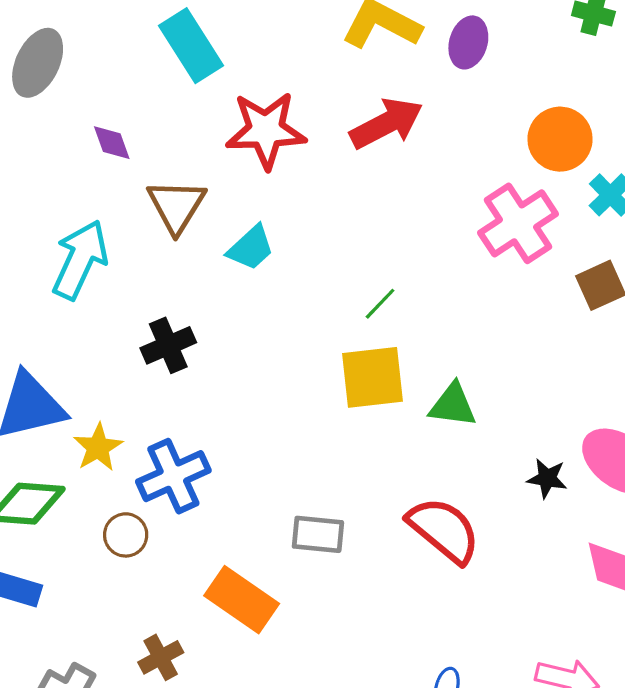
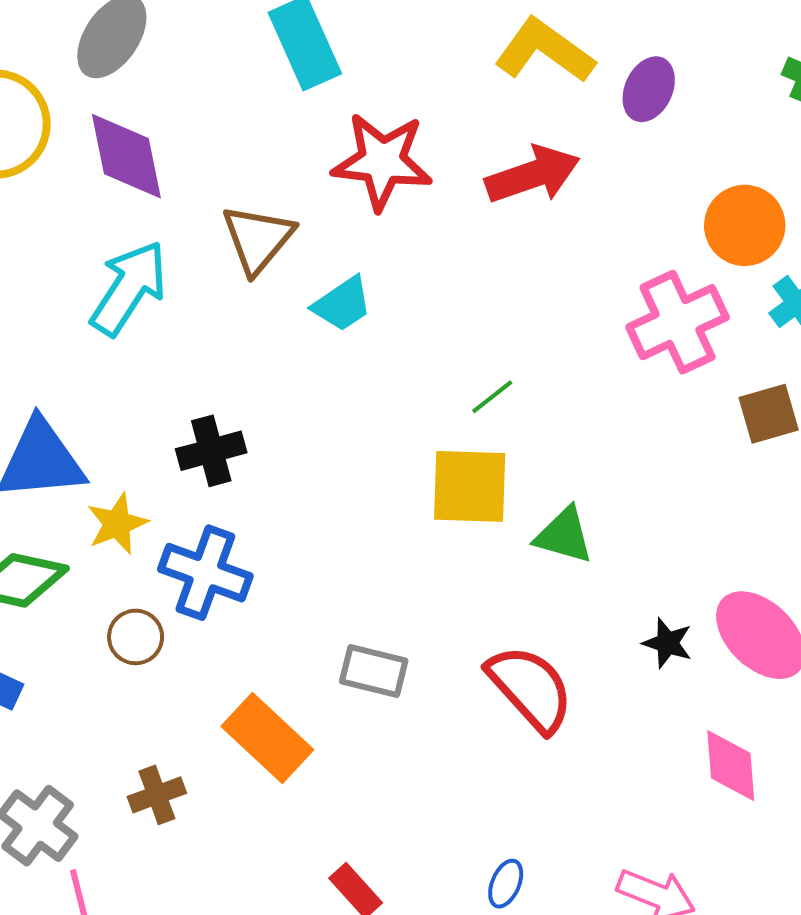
purple diamond: (112, 143) -> (126, 156), moved, size x1.8
black cross: (168, 345) -> (211, 451), moved
blue cross: (173, 476) -> (205, 573), turned 36

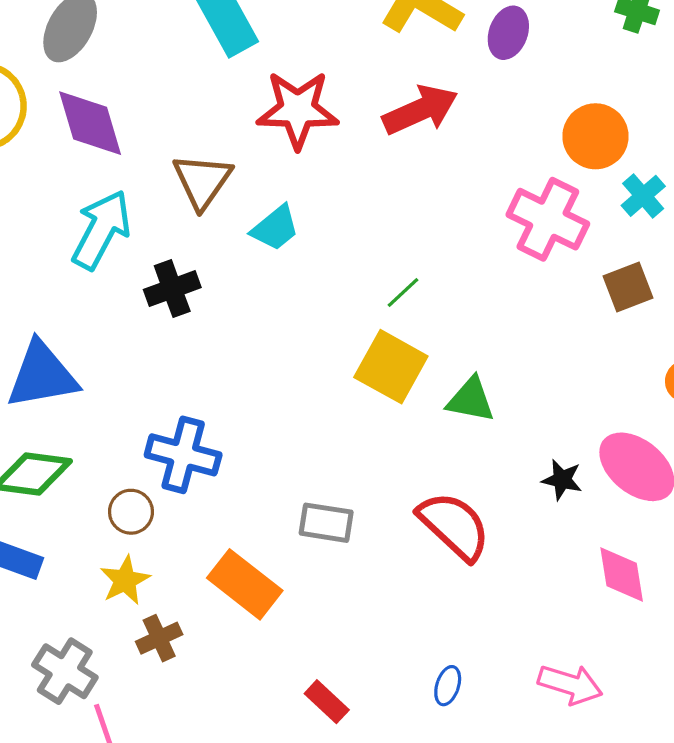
pink cross: (678, 322) -> (548, 219), turned -34
black cross: (211, 451) -> (172, 289), moved
yellow square: (470, 486) -> (391, 367), turned 32
yellow star: (117, 524) -> (125, 580), moved

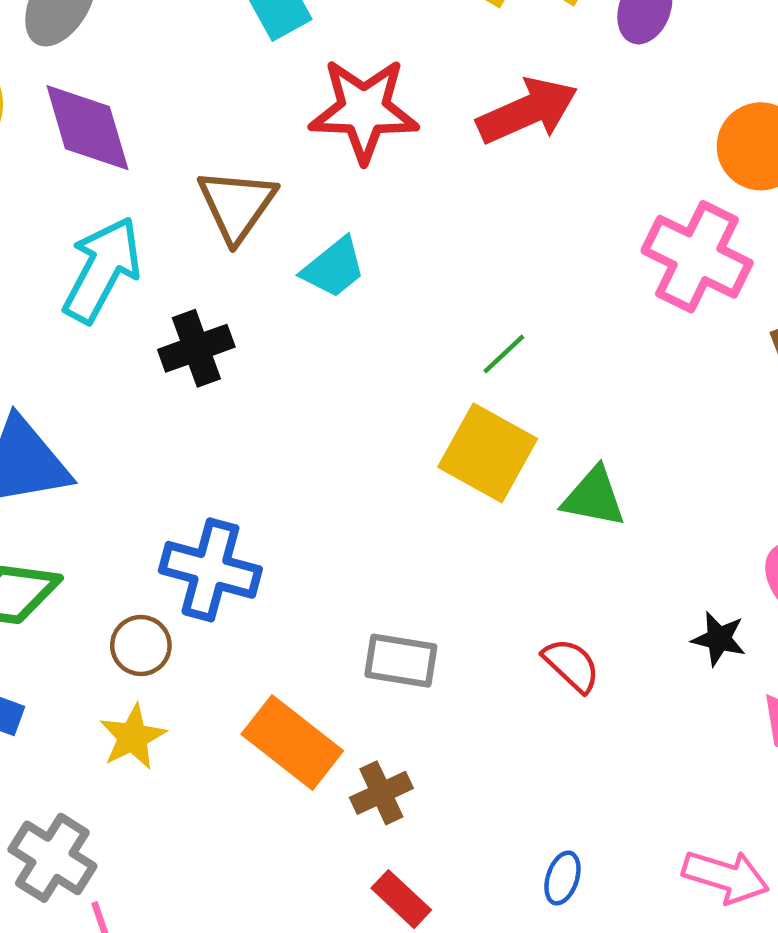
black star: (562, 480) -> (719, 639), moved
red semicircle: (454, 526) -> (571, 665), size x0.6
brown cross: (159, 638) -> (381, 793), moved

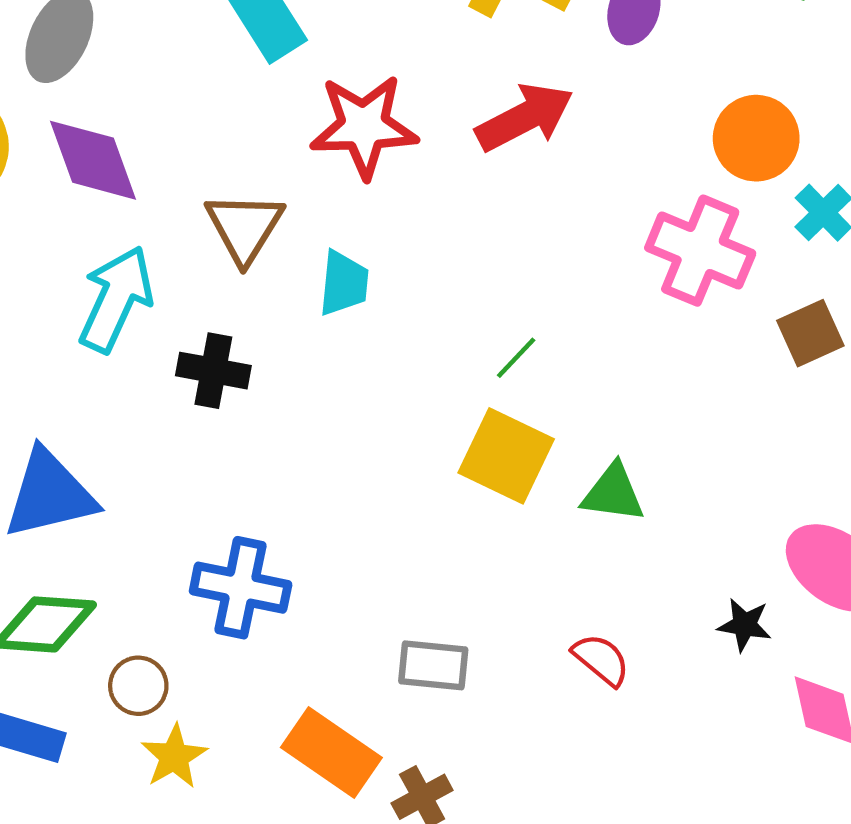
cyan trapezoid: (334, 268) -> (344, 283), turned -42
black cross: (196, 348) -> (213, 371), turned 34
brown circle: (141, 645) -> (138, 686), moved

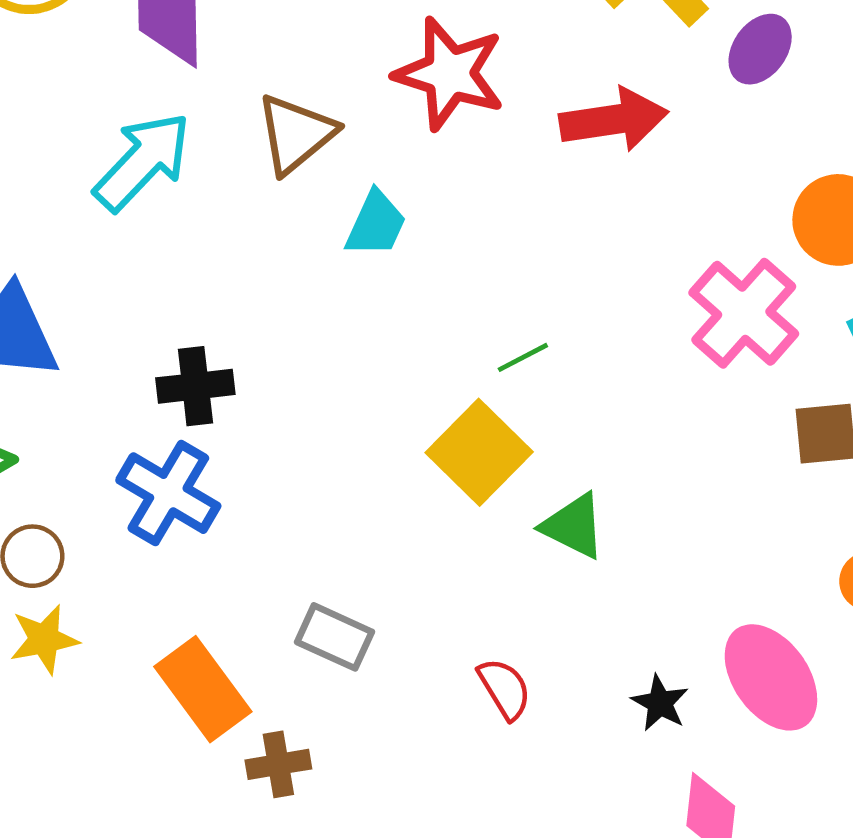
black cross: (213, 371) -> (195, 386), moved, turned -36

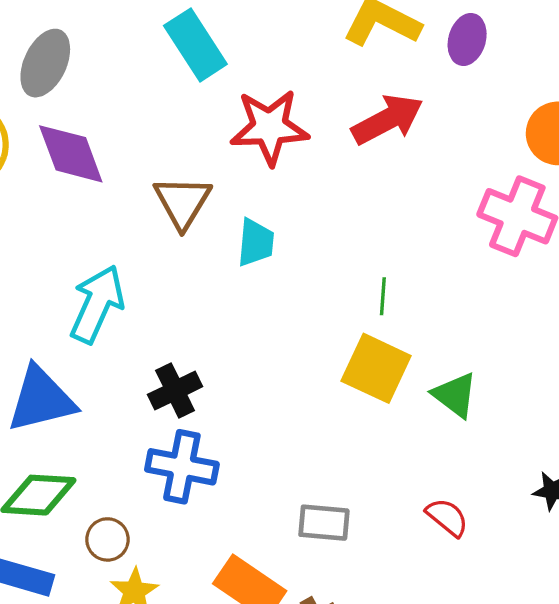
cyan arrow: (143, 162) -> (97, 304), moved
green line: (523, 357) -> (383, 296), turned -39
green triangle: (574, 526) -> (455, 395), turned 30

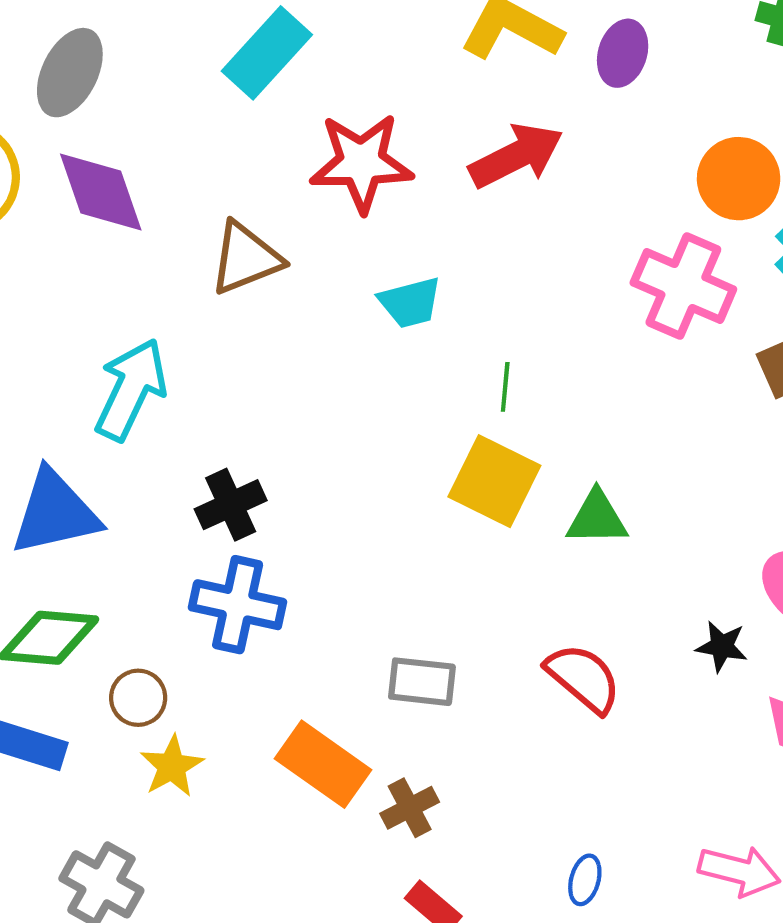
cyan rectangle: (195, 45) -> (267, 53), turned 74
brown triangle: (182, 202) -> (246, 258), turned 36
cyan trapezoid: (256, 243) -> (410, 303), moved, turned 69
green triangle: (455, 395) -> (597, 518), turned -39
red semicircle: (447, 517) -> (583, 678), size x1.4

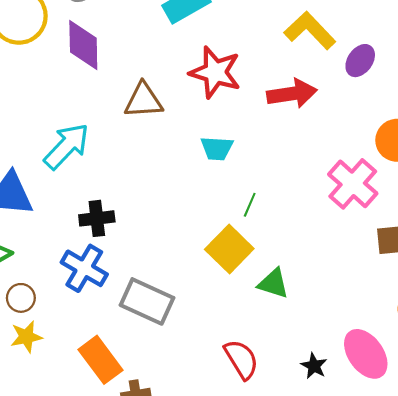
gray rectangle: (422, 682) -> (147, 301), moved, size x1.5

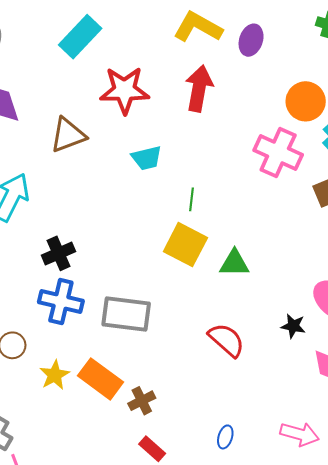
red arrow: (292, 94) -> (199, 88), turned -54
yellow star: (26, 337) -> (55, 375), moved

